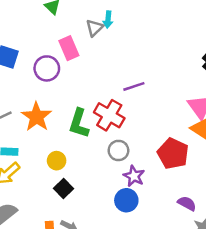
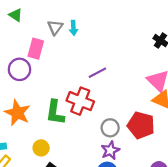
cyan arrow: (108, 19) -> (73, 28), moved
pink rectangle: (69, 48) -> (36, 49), turned 48
gray circle: (118, 150) -> (110, 128), moved
purple star: (134, 176) -> (110, 150), turned 30

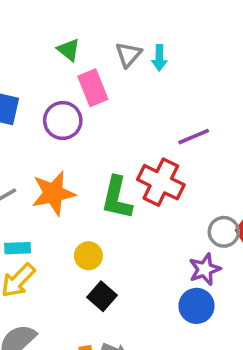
green triangle: (16, 15) -> (69, 50), moved
pink rectangle: (36, 49) -> (93, 88), turned -42
orange star: (17, 113) -> (53, 193), turned 30
gray circle: (110, 128) -> (224, 232), moved

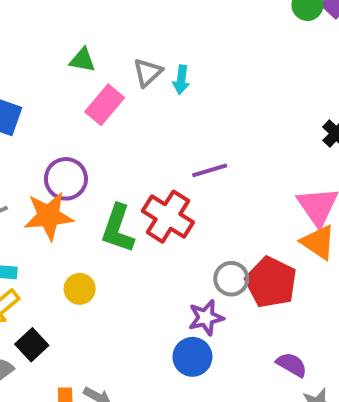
green triangle: (69, 50) -> (82, 60), turned -35
pink rectangle: (93, 88) -> (105, 105), turned 56
purple circle: (63, 120) -> (66, 179), moved
black square: (102, 296) -> (32, 345), moved

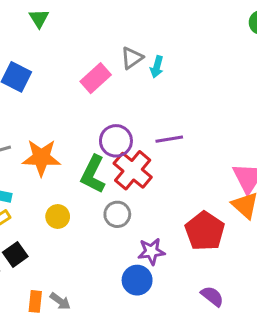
green triangle: (82, 60) -> (39, 18), moved, turned 40
purple circle: (66, 179) -> (116, 141), moved
gray circle: (231, 279) -> (117, 214), moved

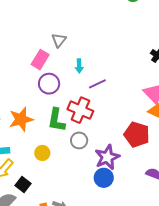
cyan arrow: (157, 67) -> (79, 66), moved
purple circle: (116, 141) -> (49, 84), moved
purple star: (151, 251) -> (107, 157), size x1.4

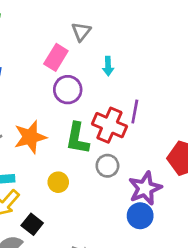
purple line: (97, 84) -> (135, 111), moved, turned -54

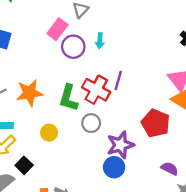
purple circle: (68, 90) -> (73, 47), moved

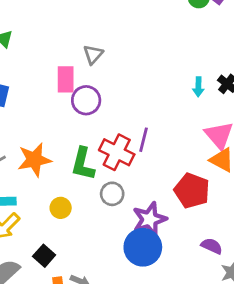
pink rectangle: (57, 29) -> (66, 79), turned -35
cyan arrow: (100, 41) -> (198, 87), moved
black square: (24, 165) -> (44, 256), moved
blue circle: (114, 167) -> (143, 247), size x1.4

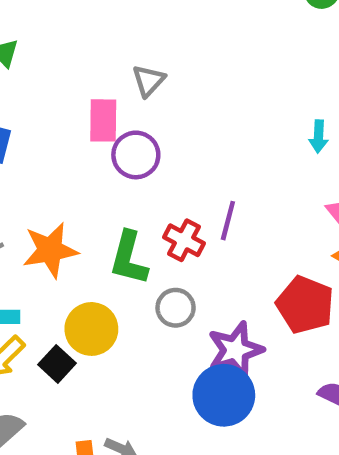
red cross: (117, 152) -> (184, 240), size x0.7
yellow circle: (61, 208) -> (91, 329), size x1.5
black square: (44, 256) -> (57, 364), moved

